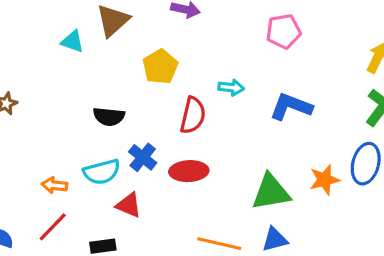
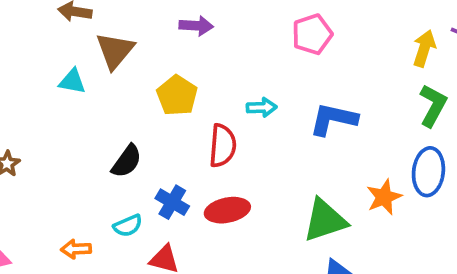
black semicircle: (109, 117) -> (127, 161), turned -52
cyan semicircle: (102, 172) -> (128, 226), size x0.7

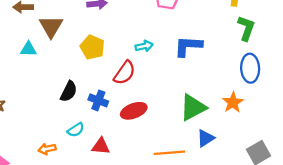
red semicircle: (223, 146) -> (125, 73), turned 40
orange star: (384, 197) -> (233, 102), moved
blue cross: (172, 202) -> (98, 100), moved

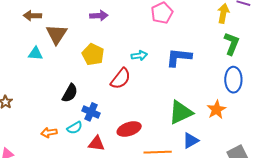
blue cross: (98, 100) -> (91, 112), moved
red ellipse: (134, 111) -> (129, 129), moved
orange arrow: (47, 149) -> (49, 133), moved

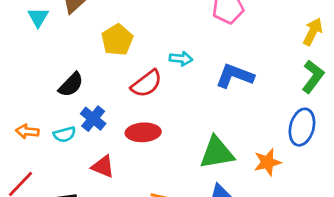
cyan triangle: (36, 54) -> (38, 17), turned 42
red ellipse: (129, 129) -> (143, 132), moved
red triangle: (96, 144) -> (103, 167), moved

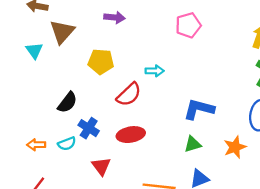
yellow pentagon: (117, 40) -> (101, 62), turned -30
blue L-shape: (235, 76) -> (199, 109), moved
green triangle: (217, 153) -> (193, 144), size x0.6
red triangle: (103, 167) -> (101, 166), turned 36

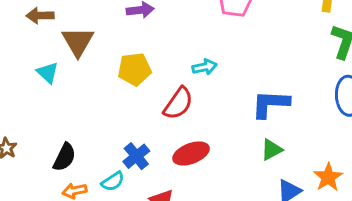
black semicircle: (67, 102) -> (64, 157), moved
blue cross: (89, 128) -> (136, 156), turned 30
orange star: (235, 147) -> (328, 177), moved

